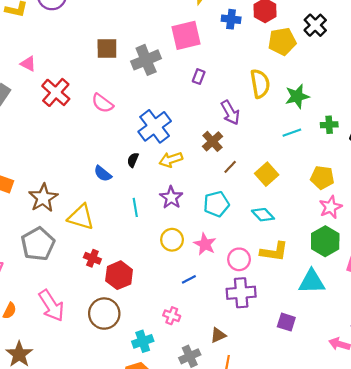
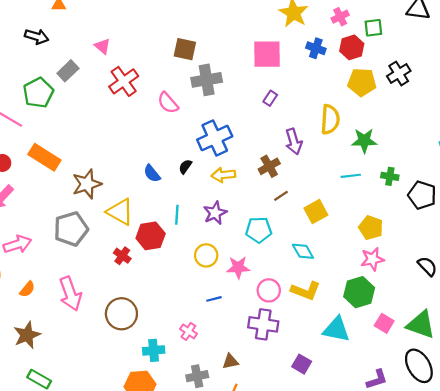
gray cross: (146, 60) -> (207, 80), moved
pink star: (205, 244) -> (238, 267), turned 30
red hexagon: (119, 275) -> (151, 236), moved

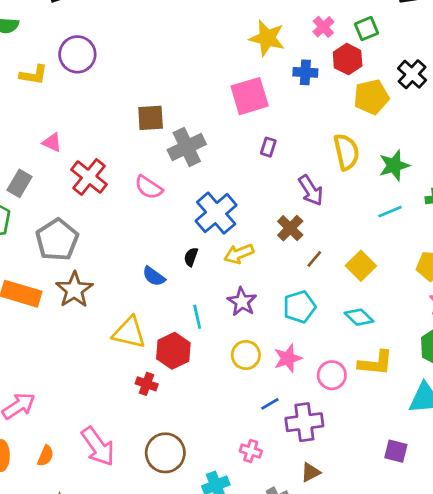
brown star: (87, 184) -> (74, 290), moved
gray pentagon: (71, 229) -> (57, 240), moved
purple cross: (263, 324) -> (304, 422), moved

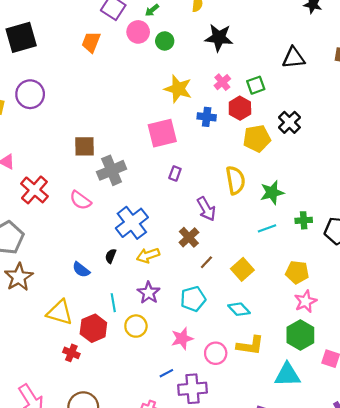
yellow circle: (246, 355) -> (136, 326), moved

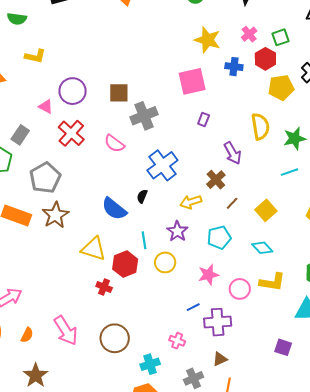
purple circle: (30, 94) -> (73, 91), moved
yellow arrow: (148, 255) -> (191, 202), moved
blue semicircle: (81, 270) -> (114, 209), size x1.5

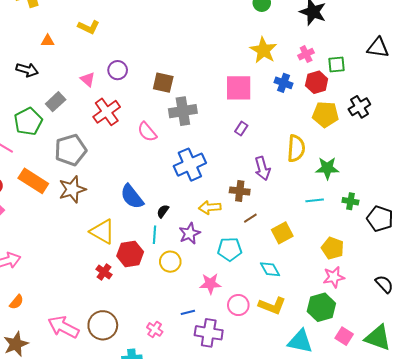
purple circle: (73, 91) -> (118, 70), size x0.7
brown cross: (216, 180) -> (240, 191), turned 36
black semicircle: (142, 196) -> (163, 211), moved
pink arrow: (66, 331) -> (63, 327), moved, turned 136
pink cross: (177, 341) -> (155, 329), moved

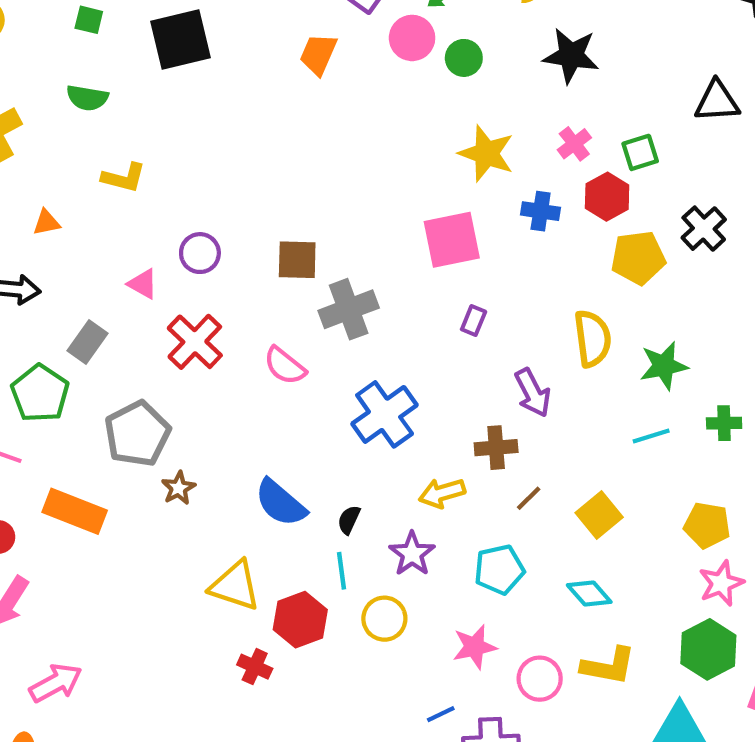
brown star: (72, 189) -> (178, 488), moved, size x0.6

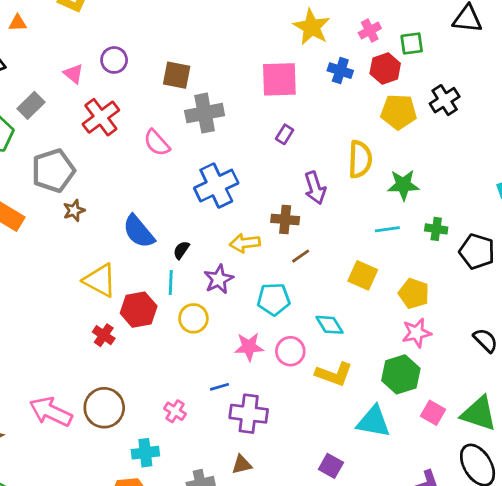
yellow square: (599, 515) -> (363, 275), moved, turned -36
pink circle: (540, 679) -> (290, 351), moved

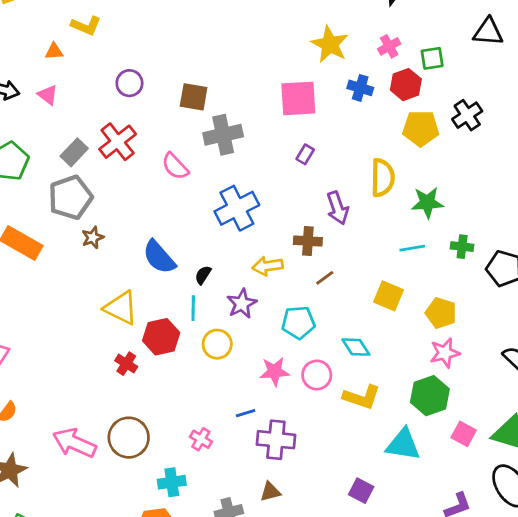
orange triangle: (18, 23) -> (54, 51), moved
pink triangle: (74, 74) -> (48, 95), moved
gray rectangle: (31, 105) -> (74, 152), moved

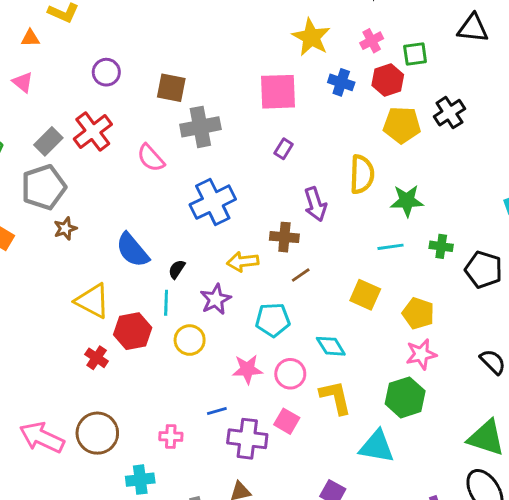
yellow L-shape: (362, 397) -> (336, 397), turned -123
pink square: (464, 434) -> (287, 421), moved
pink cross: (201, 439) -> (171, 436), turned -30

